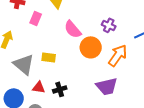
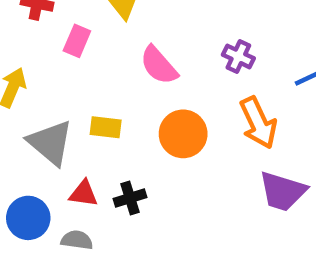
orange circle: (91, 47) -> (183, 134), moved
orange arrow: (118, 55) -> (258, 123), turned 120
purple trapezoid: (107, 86) -> (283, 191), moved, turned 30

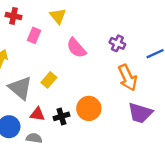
yellow rectangle: (106, 127) -> (49, 80), turned -56
orange circle: (183, 134) -> (89, 108), moved

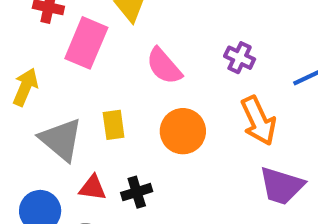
pink rectangle: (34, 35) -> (86, 43), size x1.6
yellow rectangle: (49, 80) -> (114, 125), turned -49
orange circle: (89, 108) -> (183, 131), moved

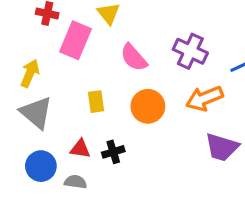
purple cross: (240, 58) -> (190, 51), size x1.5
orange arrow: (258, 121) -> (204, 98), turned 93
gray triangle: (61, 140) -> (36, 113), moved

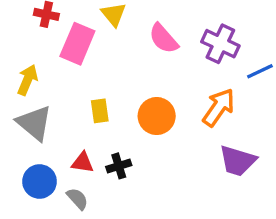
purple cross: (190, 51) -> (220, 44), moved
pink semicircle: (134, 58) -> (164, 39), moved
orange arrow: (204, 98) -> (219, 107), turned 147
gray semicircle: (75, 182) -> (77, 199), turned 40

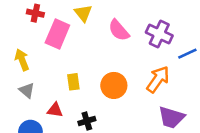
yellow arrow: (27, 80) -> (22, 60), turned -45
gray triangle: (34, 123) -> (27, 90), size x0.6
red triangle: (83, 163) -> (55, 110), moved

